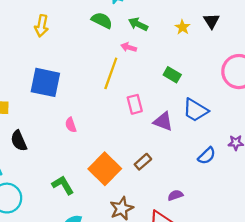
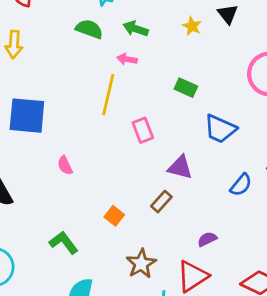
purple triangle: (163, 121) -> (180, 167), moved
orange square: (105, 169) -> (114, 216), size x0.5

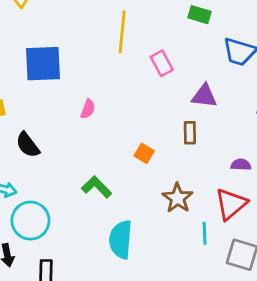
pink semicircle: (65, 165) -> (88, 109), turned -126
brown rectangle: (161, 202) -> (190, 133), turned -35
purple semicircle: (207, 239) -> (241, 165), turned 36

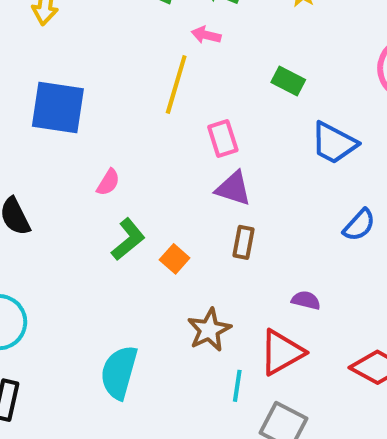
purple triangle: (204, 96) -> (233, 188), moved
green L-shape: (97, 187) -> (128, 239), moved, turned 84

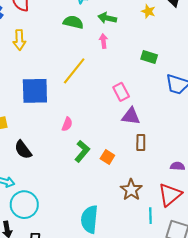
pink arrow: (206, 35) -> (103, 41), turned 80
yellow line: (176, 84) -> (74, 71), moved, turned 32

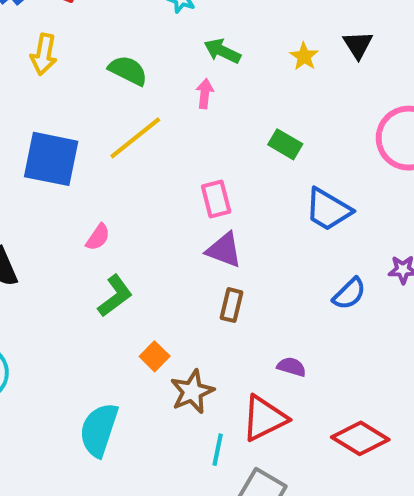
green semicircle: (73, 22) -> (128, 70), moved
orange square: (107, 157) -> (155, 356), moved

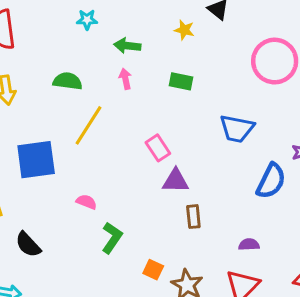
green rectangle: (285, 144) -> (181, 81), moved
pink semicircle: (98, 237) -> (86, 202), turned -84
blue semicircle: (349, 294) -> (271, 181), size x1.4

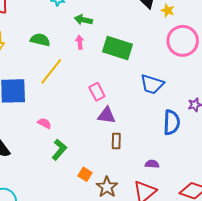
yellow star: (184, 30) -> (168, 10), moved
green rectangle: (181, 81) -> (117, 48), size x1.8
blue semicircle: (271, 181) -> (172, 122), turned -30

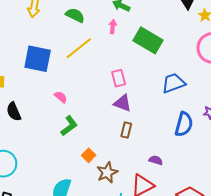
blue trapezoid: (152, 84) -> (173, 83), turned 130

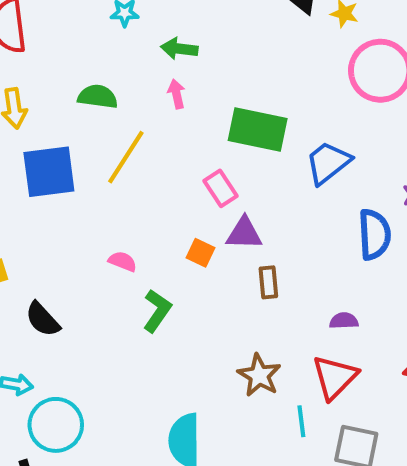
green rectangle: (148, 40) -> (258, 129), moved
blue square: (38, 59) -> (49, 172), moved
orange square: (89, 155) -> (200, 253), moved

